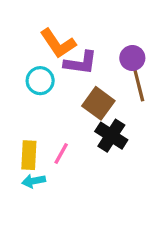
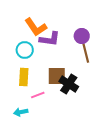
brown square: (98, 103) -> (57, 76), moved, turned -36
pink line: (61, 153) -> (38, 95), turned 40
yellow rectangle: (29, 155) -> (24, 77), moved

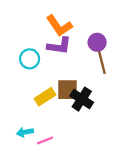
orange L-shape: (36, 27) -> (59, 26), moved
yellow rectangle: (24, 77) -> (45, 97), moved, turned 54
pink line: (38, 95) -> (45, 140), moved

